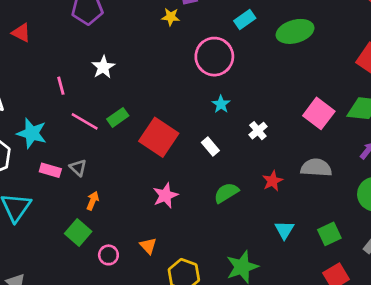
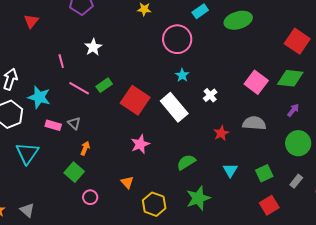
red triangle: (21, 33) -> (31, 21), turned 42
white rectangle: (210, 147) -> (174, 107), size x2.0
green semicircle: (226, 193) -> (186, 162), moved
pink circle: (108, 255) -> (90, 197), moved

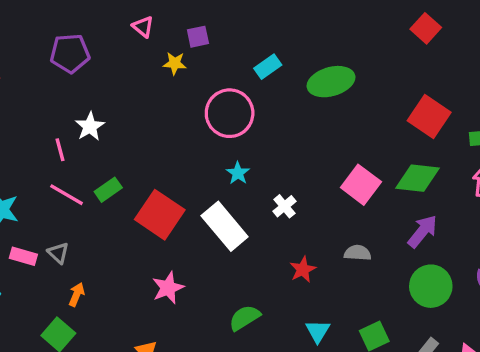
pink line: (61, 61) -> (60, 150), moved
purple arrow: (293, 110) -> (422, 231), size x1.5
gray semicircle: (254, 123) -> (358, 253), size x0.7

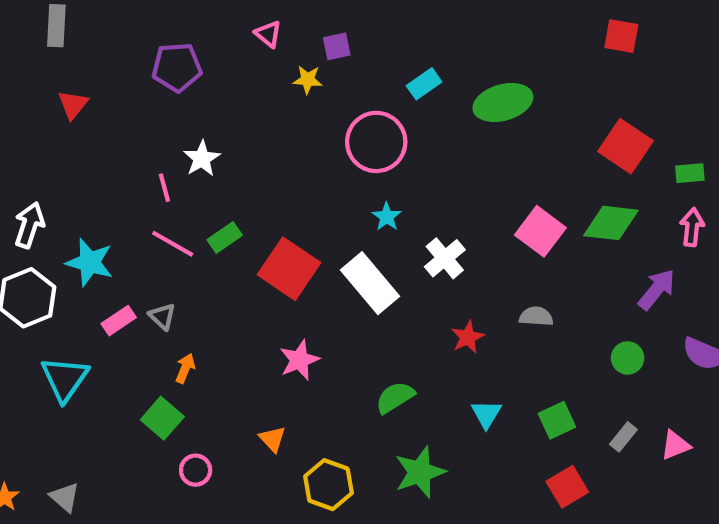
red square: (426, 28) -> (621, 36), turned -32
white cross: (284, 206) -> (445, 258), size x1.4
purple arrow: (422, 231) -> (657, 289), moved
pink rectangle: (23, 256) -> (119, 321), turned -50
green circle: (431, 286) -> (628, 358), size x0.6

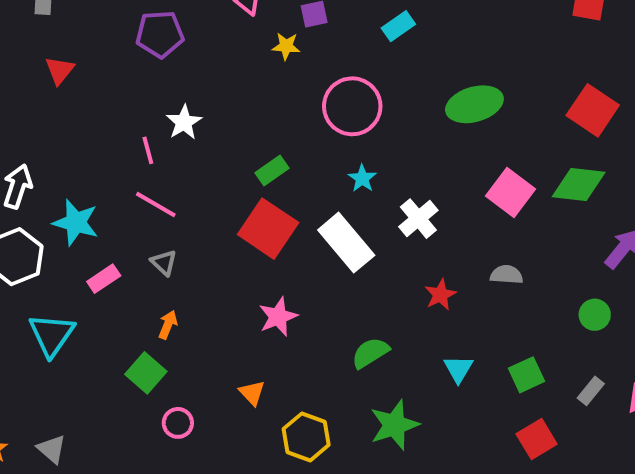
cyan rectangle: (424, 84) -> (398, 26), moved
green ellipse: (503, 102) -> (474, 104), moved
green rectangle: (225, 237) -> (272, 170), moved
gray triangle: (162, 316) -> (164, 263), moved

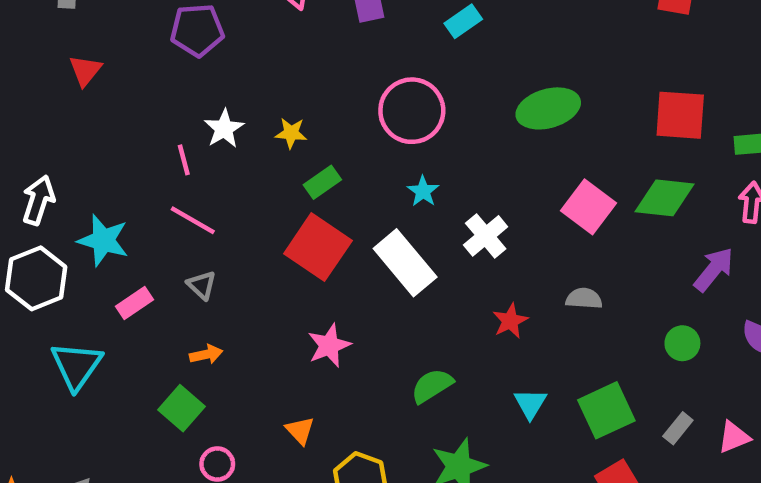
yellow star: (286, 46) -> (291, 133), moved
red square: (593, 110) -> (680, 115), turned -30
orange arrow: (168, 325) -> (206, 354), turned 56
green square: (527, 375) -> (606, 410), size x1.4

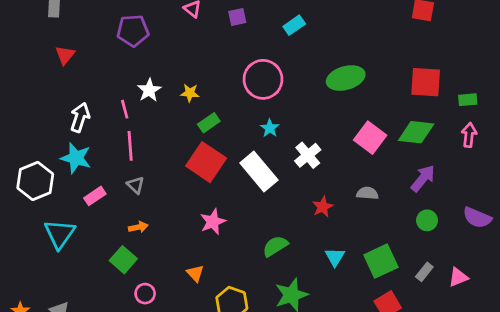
white arrow: (38, 200) -> (80, 117), moved
pink line: (193, 220) -> (130, 146), turned 56
purple arrow: (714, 269) -> (423, 178), moved

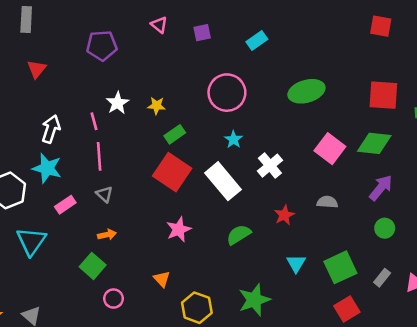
green semicircle: (275, 246) -> (239, 235), moved

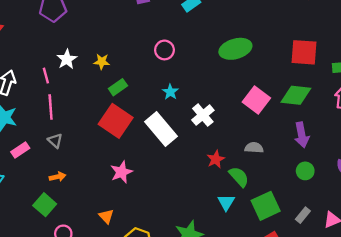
pink circle: (227, 93) -> (164, 50), size x0.6
purple arrow: (381, 188) -> (302, 135), turned 130
green semicircle: (239, 235) -> (239, 177), moved, turned 80

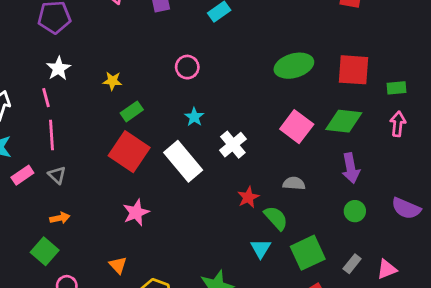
green ellipse: (235, 49) -> (294, 66), moved
white star: (67, 59) -> (58, 68), moved
pink rectangle: (20, 150) -> (22, 175), moved

